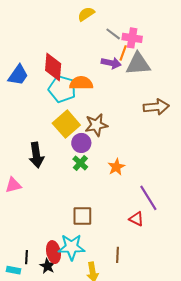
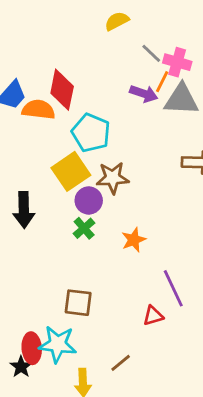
orange semicircle: (81, 83) -> (38, 110), moved
cyan pentagon: (62, 89) -> (91, 133), moved
red triangle: (136, 219) -> (153, 316), turned -49
brown line: (117, 255) -> (121, 363), turned 42

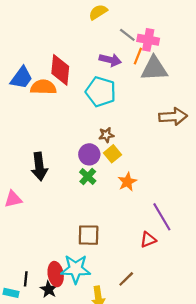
purple arrow: (144, 94) -> (110, 60), moved
cyan pentagon: (91, 133) -> (101, 92), moved
yellow square: (71, 171) -> (112, 154), moved, size x0.6
brown star: (113, 178) -> (106, 135), size x0.6

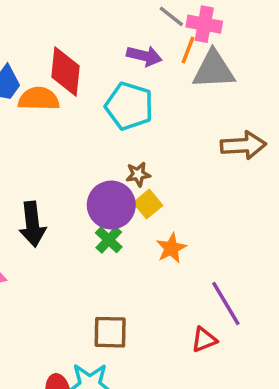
purple circle: (89, 154) -> (111, 205), size x1.4

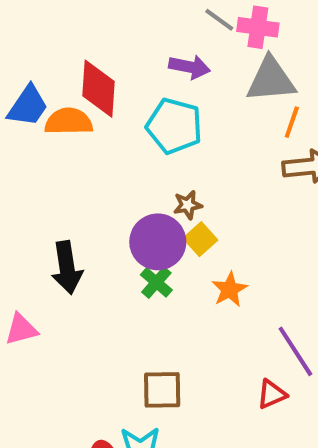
orange line: (188, 50) -> (292, 122), moved

